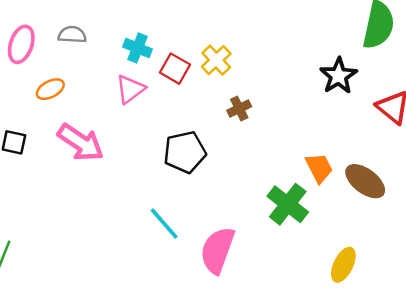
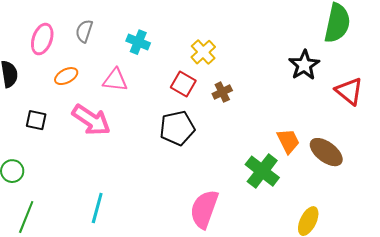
gray semicircle: (72, 35) -> (84, 31), turned -75
red square: (175, 69) -> (183, 84), moved
pink triangle: (130, 89) -> (115, 80), moved, turned 44
cyan line: (164, 224) -> (97, 208), moved, turned 56

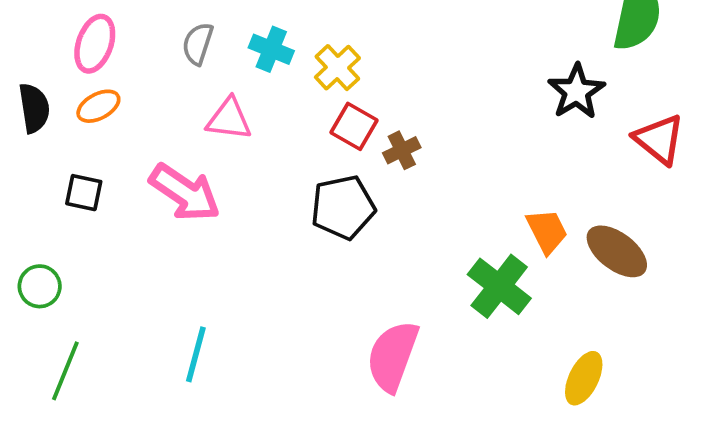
gray semicircle: (84, 31) -> (198, 44), moved
yellow cross: (203, 52) -> (337, 68), moved
orange ellipse: (66, 76) -> (98, 106), moved
brown cross: (222, 92) -> (402, 150), moved

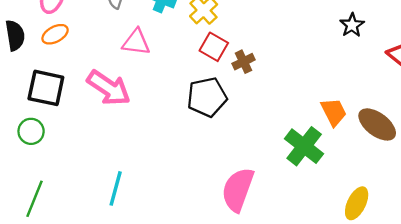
black star: (576, 91) -> (352, 25), size x0.7
black square: (84, 193) -> (46, 88), size x1.6
green circle: (40, 286) -> (31, 131), moved

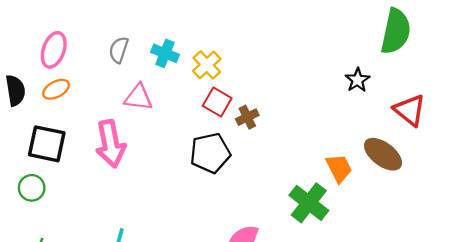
pink arrow: (109, 88) -> (111, 144), turned 45
brown ellipse: (377, 124) -> (383, 154), moved

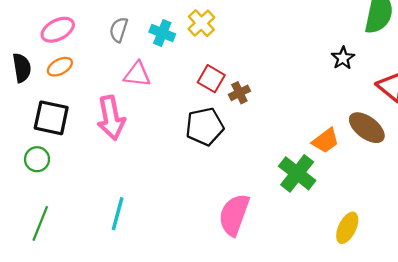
pink ellipse: (54, 50) -> (58, 30), turned 44
yellow cross: (207, 65) -> (201, 23), moved
orange trapezoid: (339, 168) -> (325, 141), turned 80

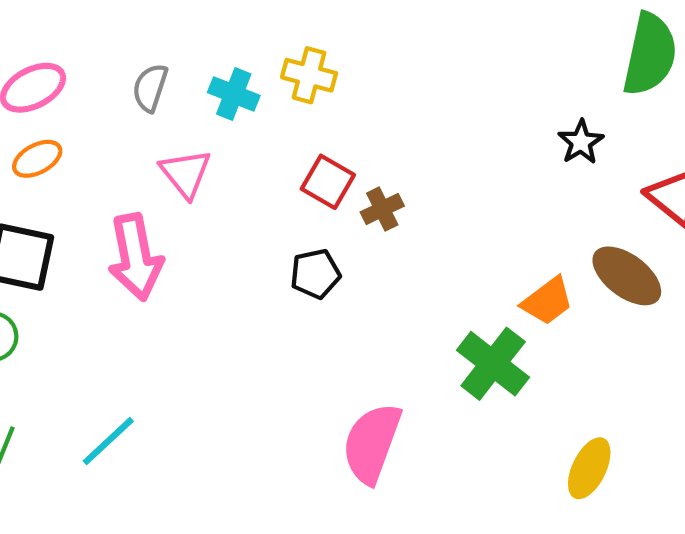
yellow cross: (201, 23) -> (309, 75), turned -32
pink triangle: (137, 74) -> (186, 173), turned 44
black pentagon: (205, 127) -> (315, 274), size x0.7
cyan line: (118, 214) -> (108, 441), moved, turned 32

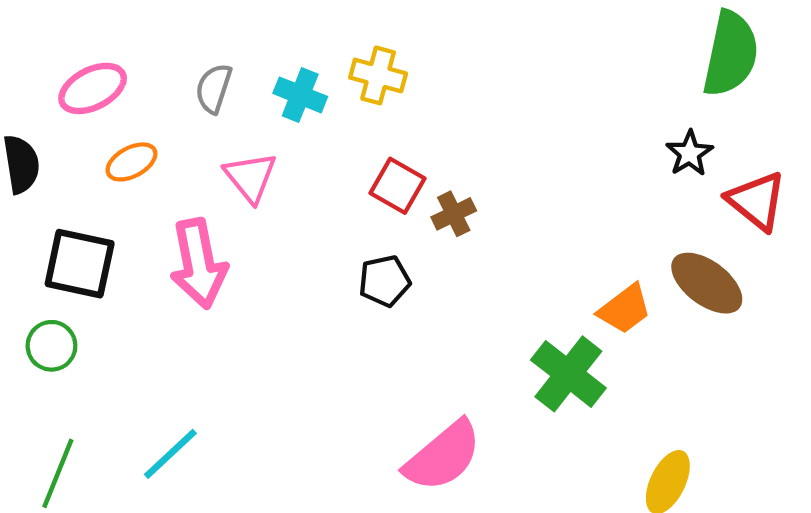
black star: (581, 142) -> (689, 153), moved
orange ellipse: (37, 159) -> (131, 162), moved
pink semicircle: (372, 443) -> (443, 456), turned -150

